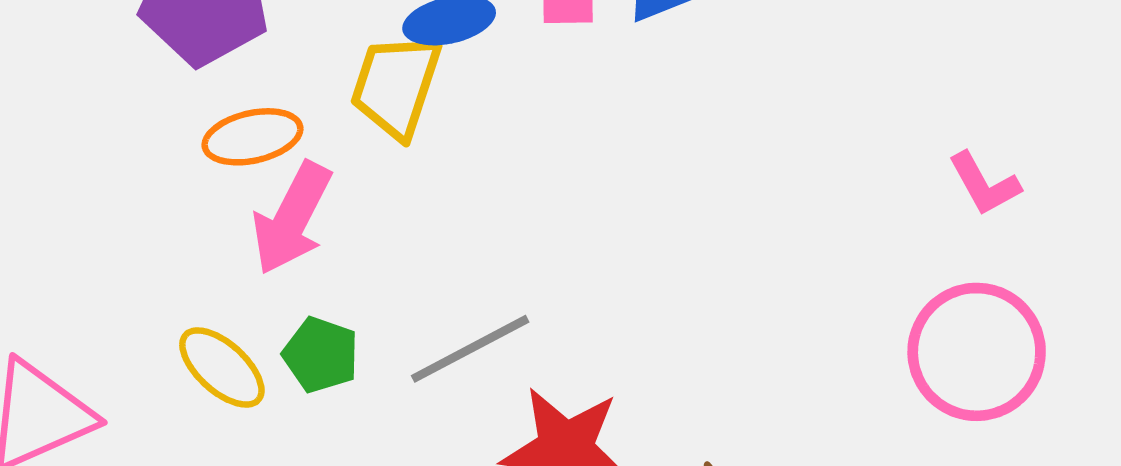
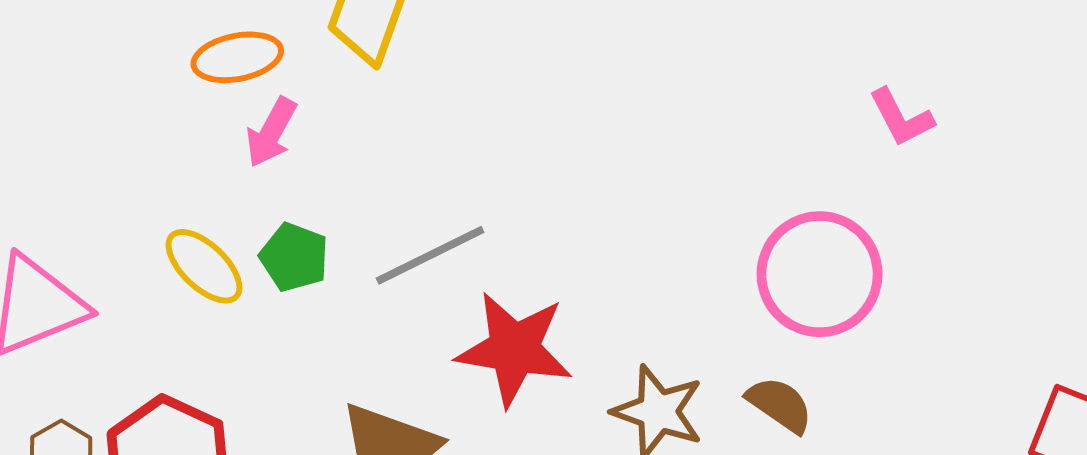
pink arrow: (292, 218) -> (271, 132), size x0.7
pink circle: (977, 352) -> (820, 274), moved

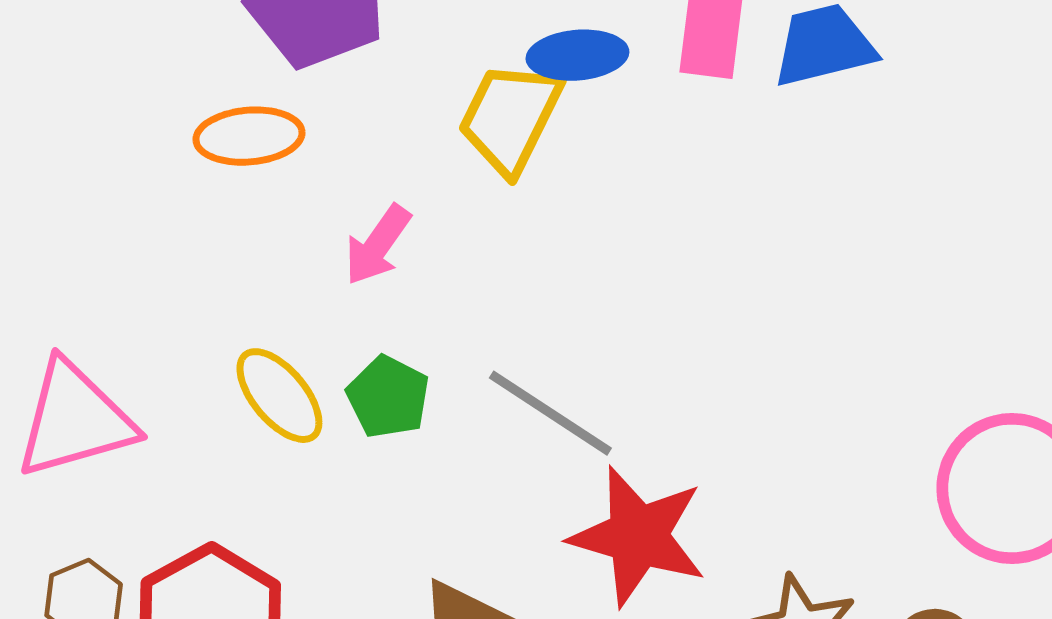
orange ellipse: (237, 57) -> (249, 136), moved
gray line: (430, 255) -> (550, 413), turned 53

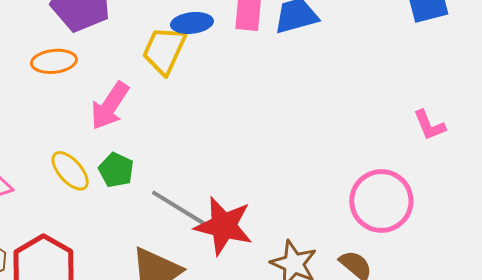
pink arrow: (378, 245) -> (110, 106), size x1.4
gray line: (550, 413) -> (178, 208), moved

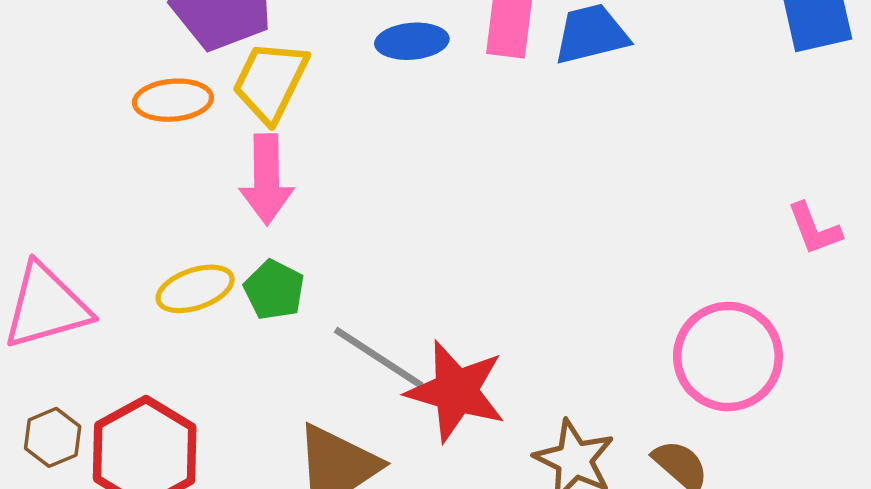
yellow trapezoid: (164, 50) -> (270, 82), moved
pink arrow: (110, 106) -> (267, 179), turned -36
yellow ellipse: (70, 171) -> (195, 289), turned -69

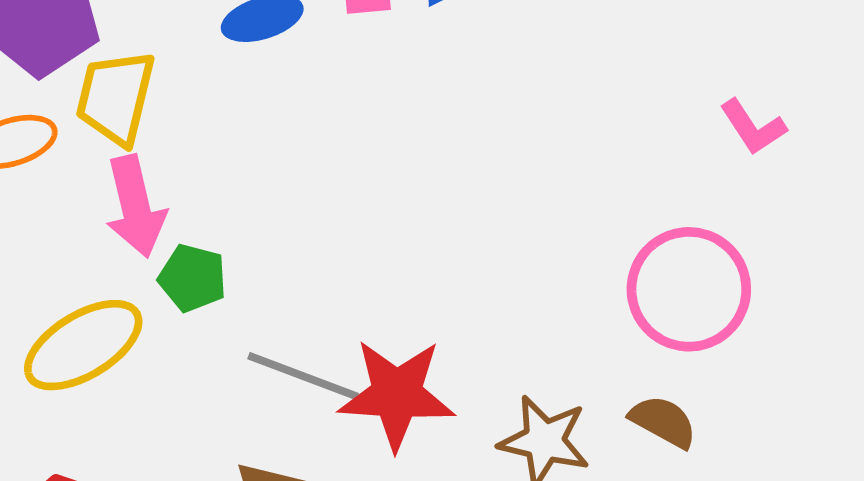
yellow ellipse: (195, 289) -> (83, 345), size x1.4
green pentagon: (274, 290) -> (192, 278), moved

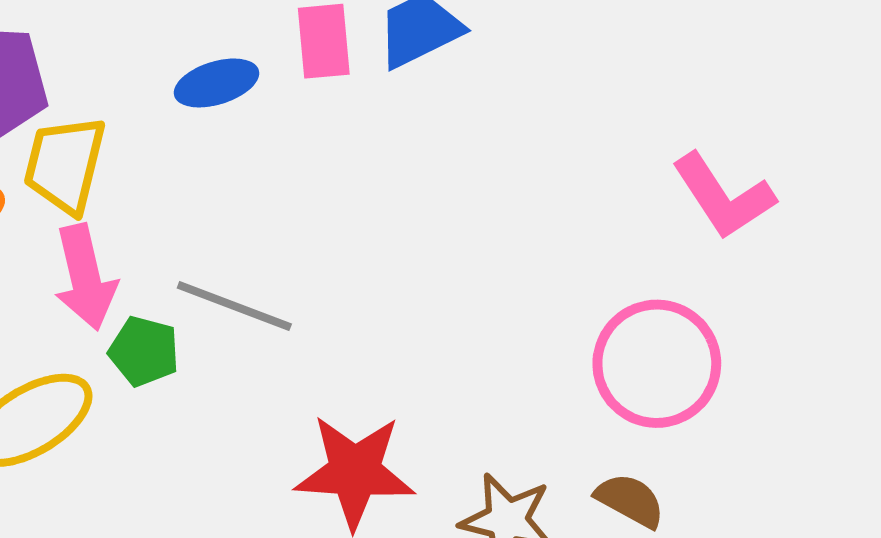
pink L-shape: (753, 127) -> (723, 196), size x1.5
gray line: (303, 376) -> (234, 306), moved

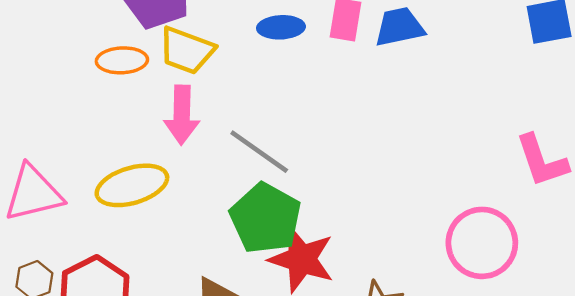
yellow trapezoid: (65, 165) -> (187, 50), turned -98
green pentagon: (144, 351) -> (266, 218), moved, size x1.8

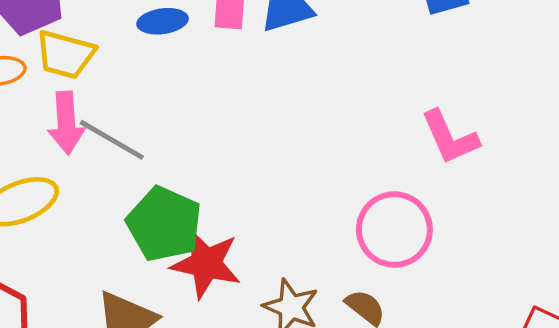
gray line: (259, 152) -> (112, 140), moved

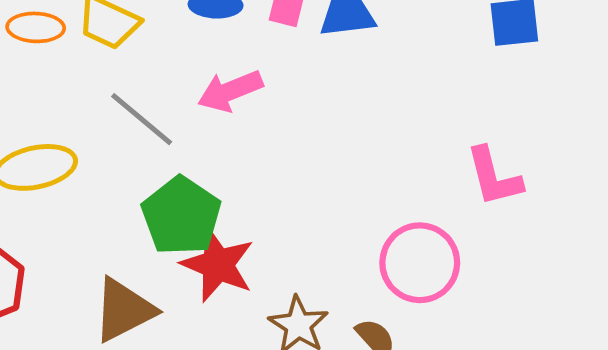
pink arrow: (66, 123) -> (230, 91), moved, turned 62

